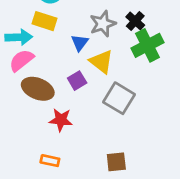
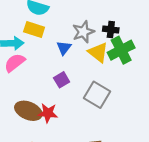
black cross: (135, 21) -> (111, 30), turned -35
yellow triangle: (101, 62) -> (98, 52), moved
brown ellipse: (38, 89) -> (28, 111), moved

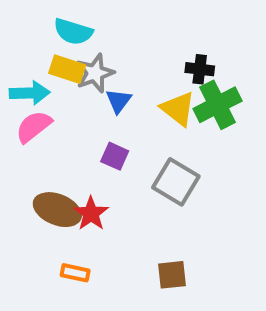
gray star: (83, 32) -> (95, 73), moved
purple square: (62, 80) -> (115, 156), turned -35
red star: (48, 113) -> (91, 214), turned 30

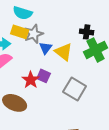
yellow triangle: (178, 109) -> (64, 52), moved
red star: (91, 214) -> (31, 80), moved

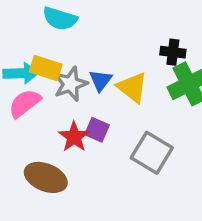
yellow rectangle: (20, 32) -> (46, 68), moved
gray star: (34, 34) -> (70, 84), moved

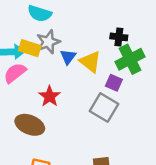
gray star: (70, 84) -> (48, 42), moved
purple square: (97, 130) -> (114, 83), moved

